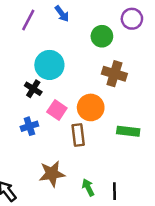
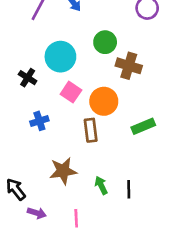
green circle: (102, 36) -> (105, 42), moved
black cross: (33, 89) -> (28, 78), moved
pink square: (57, 110) -> (71, 92), moved
green rectangle: (128, 131) -> (143, 126), turned -30

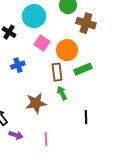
green rectangle: (143, 126) -> (83, 69), moved
green arrow: (101, 185) -> (62, 93), moved

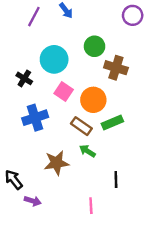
blue cross: (18, 65) -> (35, 118), size x1.5
brown rectangle: (57, 72) -> (81, 126), turned -48
green arrow: (62, 93) -> (87, 151), turned -32
pink line: (46, 139) -> (91, 206), moved

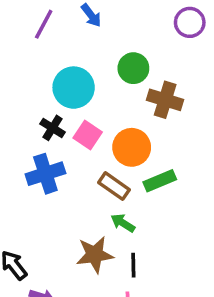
black cross: (24, 78) -> (52, 128), moved
brown star: (56, 163) -> (95, 255), moved
black line: (116, 180) -> (133, 265), moved

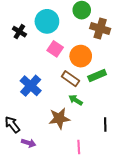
black cross: (52, 128) -> (19, 32), moved
blue cross: (45, 174) -> (31, 86), moved, turned -30
black line: (133, 265) -> (105, 125), moved

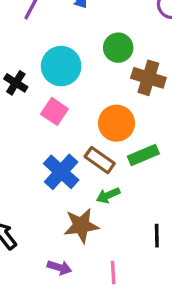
pink square: (55, 49) -> (54, 111), moved
blue cross: (31, 86) -> (61, 172), moved
green arrow: (76, 100) -> (108, 195), turned -56
purple arrow: (29, 143) -> (59, 268), moved

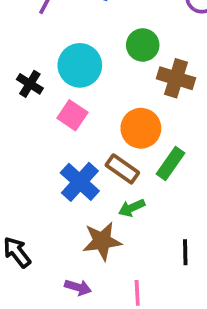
green rectangle: (143, 155) -> (170, 163), turned -32

